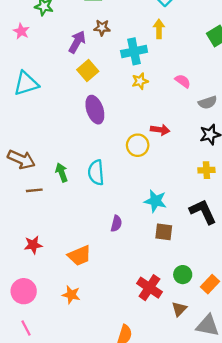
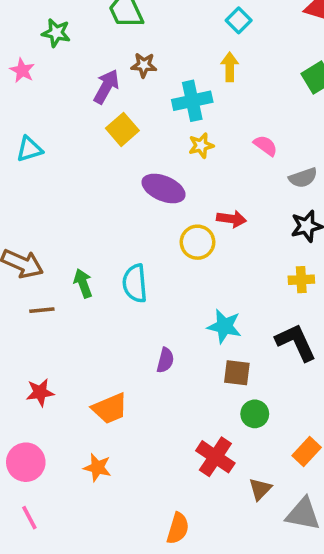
cyan triangle: (26, 83) -> (29, 149), size x0.7
purple ellipse: (95, 110) -> (164, 188), moved, turned -48
green circle: (183, 275) -> (255, 414), moved

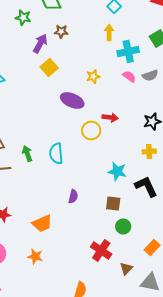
green star: (56, 33) -> (23, 17), moved
cyan cross: (192, 101) -> (128, 51), moved
gray semicircle: (303, 178) -> (150, 75), moved
cyan star: (224, 326) -> (117, 171), moved

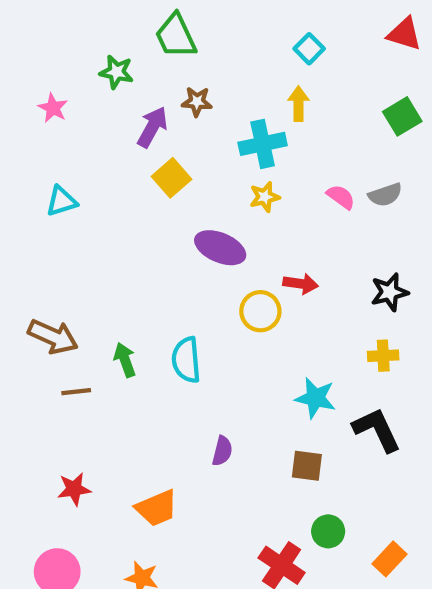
cyan cross: (128, 51) -> (263, 144), moved
green circle: (123, 226) -> (328, 531), moved

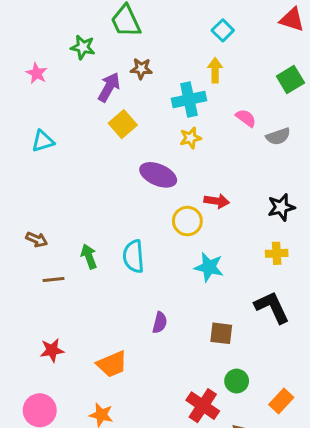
pink semicircle: (341, 197) -> (246, 118), moved
brown arrow: (53, 337) -> (37, 239), size x0.6
cyan star: (315, 398) -> (209, 267), moved

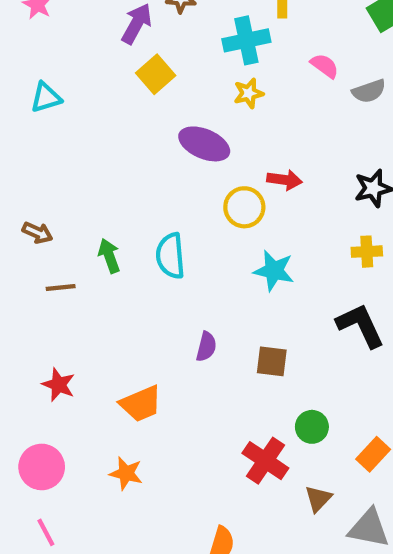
brown square: (221, 333) -> (272, 361), moved
red star: (52, 350) -> (59, 385), turned 30

